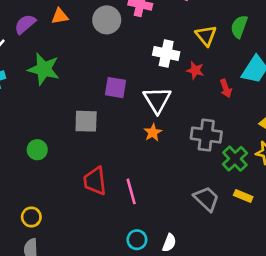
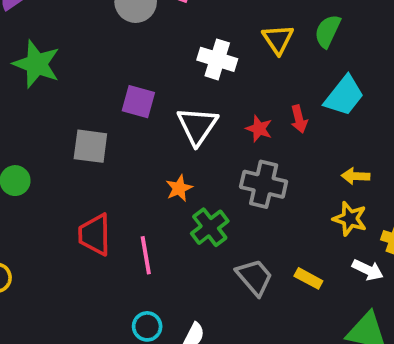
red star: (195, 70) -> (259, 129), moved
orange star: (153, 132) -> (179, 188), moved
green cross: (235, 159) -> (210, 227), moved

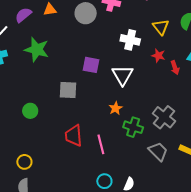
red star: (259, 129) -> (158, 56), moved
gray cross: (264, 184) -> (164, 117), moved, turned 30
green cross: (210, 227) -> (133, 127), turned -30

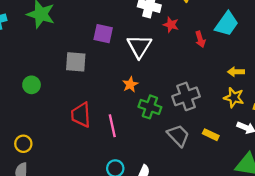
red star: (158, 56) -> (171, 25), moved
gray cross: (164, 117) -> (186, 96), turned 30

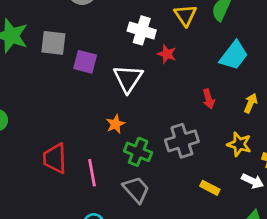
red arrow: (200, 39) -> (209, 99), moved
gray square: (76, 62) -> (53, 43), moved
yellow arrow: (236, 72) -> (251, 103), moved, turned 112
gray trapezoid: (178, 136) -> (136, 190), moved

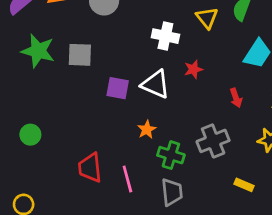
red star: (167, 54) -> (193, 69), moved, turned -30
purple square: (85, 62) -> (118, 88), moved
white triangle: (128, 79) -> (156, 84), turned -36
gray trapezoid: (136, 190) -> (172, 192), turned 40

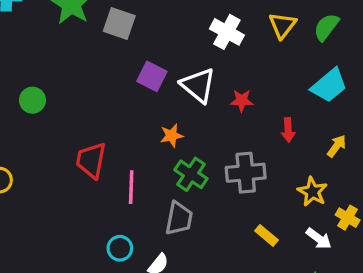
red star: (193, 69) -> (242, 101), moved

